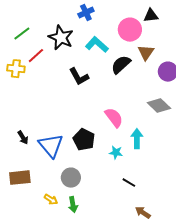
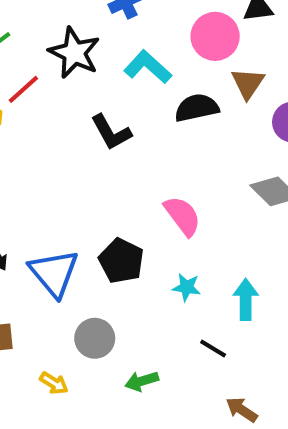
black semicircle: (121, 65) -> (197, 108), turned 30
cyan arrow: (137, 139) -> (246, 300), moved
green arrow: (73, 205) -> (142, 381), moved, turned 84

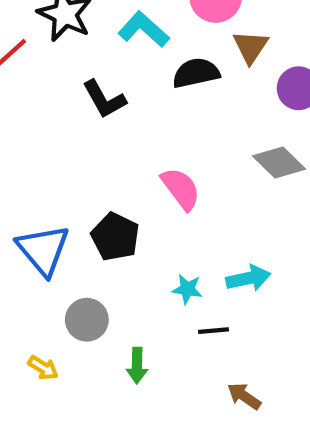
cyan star: (187, 287) -> (187, 289), moved
cyan arrow: (246, 300) -> (248, 278), turned 78
black line: (213, 348) -> (213, 331), turned -36
green arrow: (142, 381) -> (137, 366), turned -72

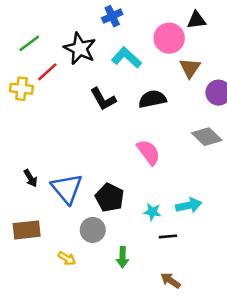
black semicircle: (196, 73) -> (152, 99), moved
black pentagon: (115, 237) -> (110, 198), moved
brown arrow: (244, 396) -> (171, 281), moved

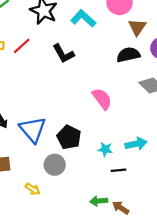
red line: (47, 72) -> (22, 46), moved
black semicircle: (152, 99) -> (128, 55), moved
green arrow: (123, 257) -> (99, 201), moved, turned 84

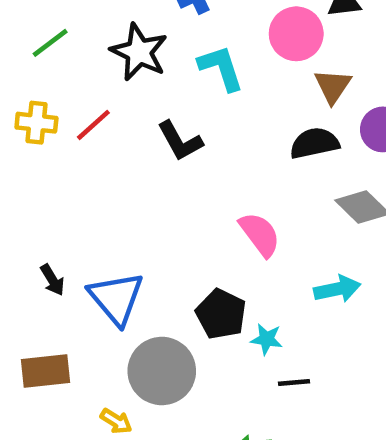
cyan L-shape: (83, 18) -> (221, 68), turned 30
black pentagon: (69, 137) -> (221, 314), moved
cyan arrow: (136, 144) -> (337, 289), moved
gray circle: (55, 165) -> (162, 371), size x1.5

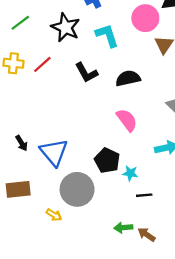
black semicircle: (314, 143) -> (128, 78), moved

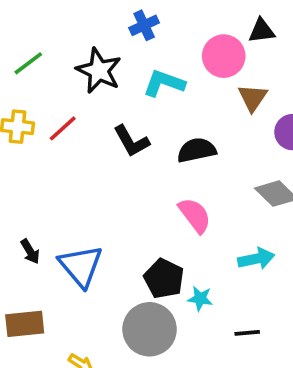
cyan L-shape: (107, 35) -> (164, 83), turned -52
gray circle: (77, 189) -> (150, 329), moved
black line: (144, 195) -> (247, 333), moved

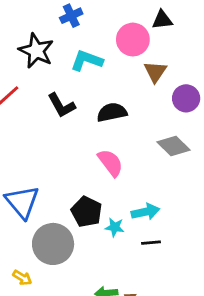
cyan arrow: (256, 259) -> (145, 212), moved
gray circle: (150, 329) -> (53, 244), moved
black line: (247, 333) -> (151, 243), moved

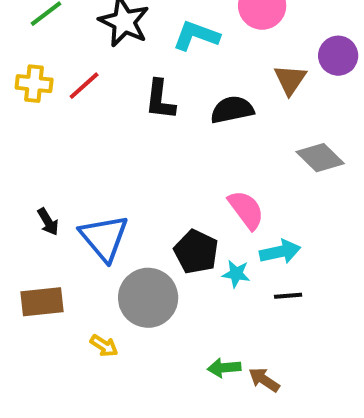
brown triangle: (155, 72) -> (290, 80), moved
purple circle: (186, 98) -> (338, 56), moved
black L-shape: (61, 105) -> (160, 100), turned 36
pink semicircle: (110, 163) -> (246, 210), moved

